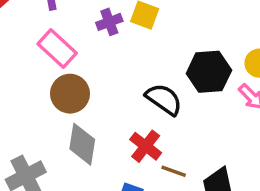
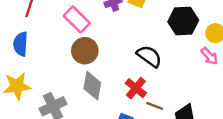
black hexagon: (209, 72) -> (183, 21), moved

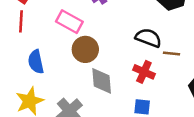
blue semicircle: (21, 44) -> (36, 62), moved
brown line: (155, 106) -> (171, 54), moved

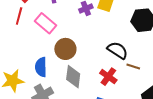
pink rectangle: (69, 22) -> (46, 23), moved
blue semicircle: (36, 62) -> (41, 67), moved

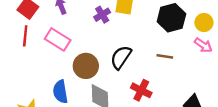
black semicircle: (118, 50) -> (121, 57), moved, turned -80
brown line: (133, 67) -> (165, 56), moved

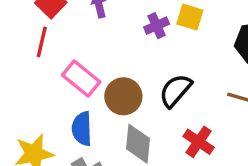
pink rectangle: (58, 39) -> (81, 78), moved

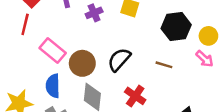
purple cross: (157, 26) -> (94, 13), moved

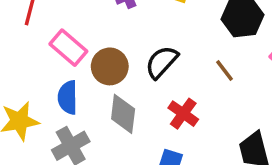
brown line: (164, 65) -> (224, 71), turned 35

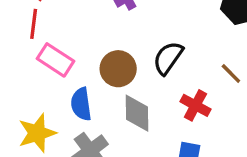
pink rectangle: (68, 48) -> (56, 60), moved
brown line: (224, 71) -> (231, 73), moved

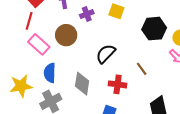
brown circle: (118, 69) -> (66, 35), moved
red cross: (195, 105) -> (118, 84), turned -30

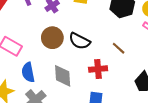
brown circle: (66, 35) -> (52, 38), moved
black semicircle: (106, 54) -> (80, 41), turned -95

